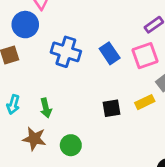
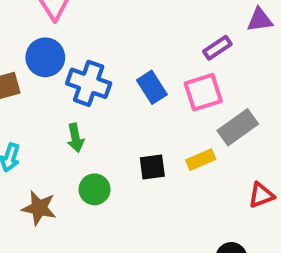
blue circle: (25, 25) -> (45, 57), moved
green arrow: (46, 108) -> (76, 138), moved
green circle: (71, 145) -> (95, 189), moved

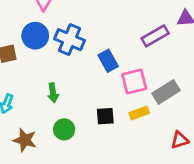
purple rectangle: (217, 48) -> (155, 36), size x1.4
blue cross: (89, 83) -> (69, 40), moved
pink square: (203, 92) -> (134, 82), moved

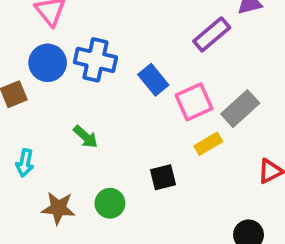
green arrow: (53, 93) -> (86, 137), turned -30
black square: (105, 116) -> (163, 177), moved
green circle: (64, 129) -> (110, 203), moved

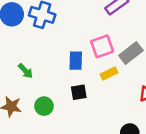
blue rectangle: (153, 80) -> (76, 61), moved, turned 36
green arrow: (86, 137) -> (25, 71), moved

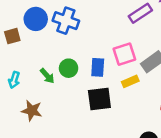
black square: (79, 92) -> (99, 99), size x1.5
green circle: (44, 106) -> (69, 68), moved

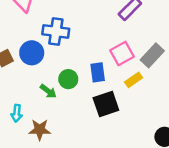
blue circle: (36, 19) -> (32, 53), moved
cyan arrow: (14, 80) -> (17, 113), moved

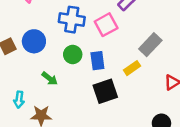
blue cross: (56, 32) -> (72, 20), moved
pink square: (122, 54) -> (106, 25), moved
green circle: (68, 79) -> (73, 54), moved

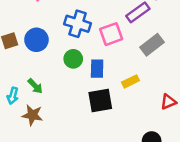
gray rectangle: (150, 45) -> (152, 45), moved
green arrow: (50, 78) -> (35, 86), moved

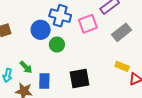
blue circle: (36, 40) -> (41, 30), moved
blue rectangle: (97, 69) -> (44, 81), moved
yellow rectangle: (130, 81) -> (122, 66), moved, turned 48

